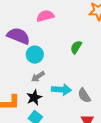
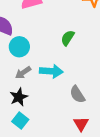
cyan arrow: (61, 90) -> (51, 71), moved

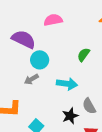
gray arrow: (23, 73) -> (31, 79), moved
black star: (19, 97) -> (70, 116), moved

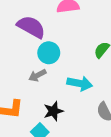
black star: (70, 116) -> (53, 111), moved

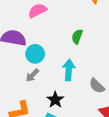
cyan arrow: (80, 83) -> (69, 70), turned -78

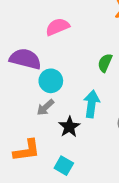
black star: (55, 100) -> (69, 127), moved

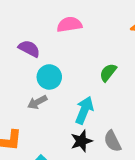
purple semicircle: (25, 59) -> (29, 49), size x0.7
black star: (69, 127) -> (81, 141), moved

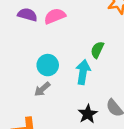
purple semicircle: (29, 49) -> (27, 15), moved
cyan arrow: (84, 110) -> (83, 72), moved

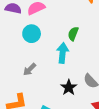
cyan circle: (48, 65) -> (32, 34), moved

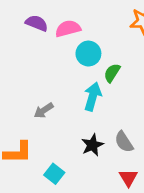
cyan circle: (32, 34) -> (88, 54), moved

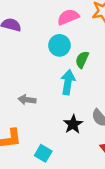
pink semicircle: (68, 29) -> (68, 17), moved
gray arrow: (44, 110) -> (27, 100), turned 49

